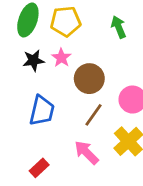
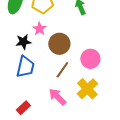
black star: (33, 60) -> (23, 42), moved

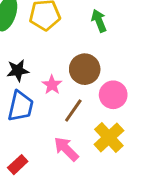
pink star: (39, 29) -> (52, 85), moved
brown circle: (59, 44) -> (85, 69), moved

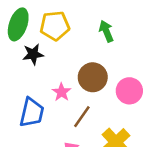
black star: (18, 71) -> (33, 54), moved
pink circle: (113, 95) -> (129, 91), moved

